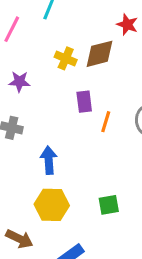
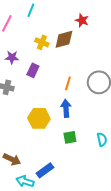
purple rectangle: (84, 102) -> (33, 70), moved, turned 32
blue arrow: (49, 160) -> (66, 108), moved
yellow hexagon: (52, 205) -> (39, 118), moved

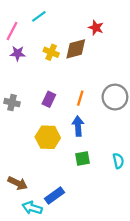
cyan line: (31, 10) -> (39, 16), turned 32
purple star: (12, 57) -> (18, 53), moved
purple rectangle: (33, 70) -> (49, 99), moved

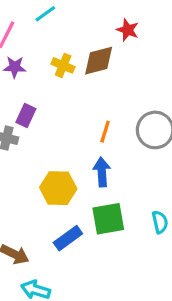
purple rectangle: (49, 99) -> (26, 115), moved
green square: (83, 159) -> (108, 219), size x1.5
blue rectangle: (55, 195) -> (68, 238), moved

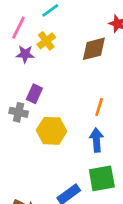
yellow cross: (63, 65) -> (46, 41), moved, turned 30
yellow hexagon: (58, 188) -> (52, 131), moved

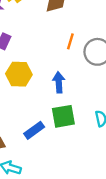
orange line: (99, 107) -> (70, 41), moved

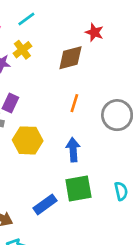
orange line: (70, 41) -> (74, 103), moved

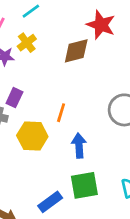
red star: (94, 32) -> (101, 25), size x1.5
orange line: (74, 103) -> (61, 113), moved

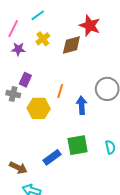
yellow cross: (27, 43) -> (43, 39), moved
blue arrow: (79, 146) -> (82, 105), moved

